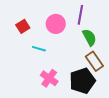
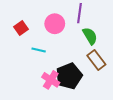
black pentagon: (82, 81) -> (69, 76), moved

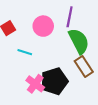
green semicircle: (90, 36) -> (79, 41), size x1.4

